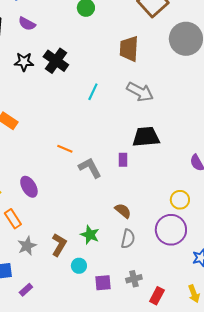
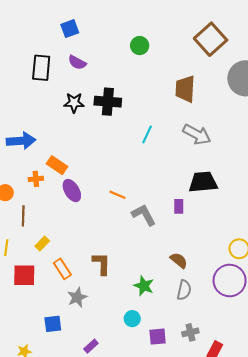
black cross: (56, 61) -> (108, 102), turned -30
purple ellipse: (29, 187) -> (72, 191), moved
brown L-shape: (59, 245) -> (102, 264), moved, turned -30
purple rectangle: (26, 290) -> (91, 346), moved

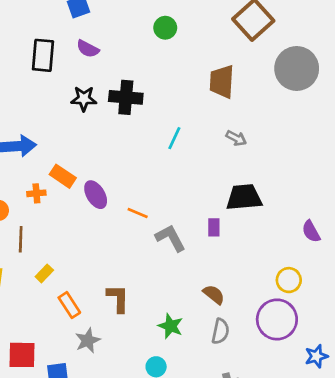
gray arrow: (197, 134) -> (236, 138), size x0.6
purple ellipse: (72, 191) -> (96, 195), moved
red square: (24, 275) -> (22, 355), moved

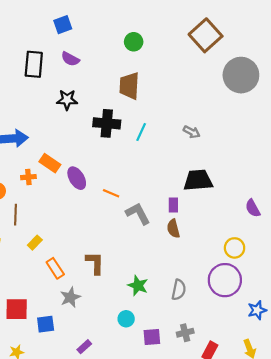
brown trapezoid: (222, 82) -> (129, 86), moved
black cross: (126, 97) -> (107, 123), moved
brown semicircle: (214, 294) -> (173, 229), moved, turned -144

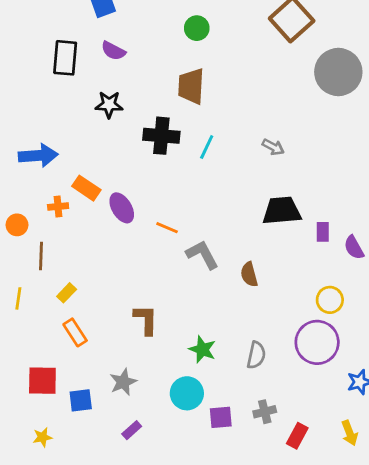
purple rectangle: (173, 205) -> (323, 232), moved
orange rectangle: (55, 268) -> (75, 332), moved
gray star: (70, 297) -> (123, 382), moved
cyan circle: (126, 319) -> (187, 393), size x1.5

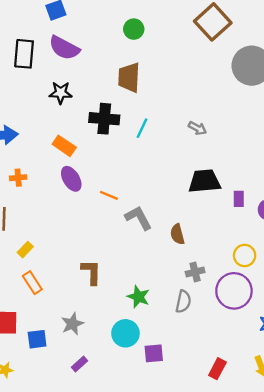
purple semicircle: (113, 51) -> (64, 48), size x1.5
orange rectangle: (86, 188) -> (64, 146), moved
gray cross: (265, 412) -> (195, 272), moved

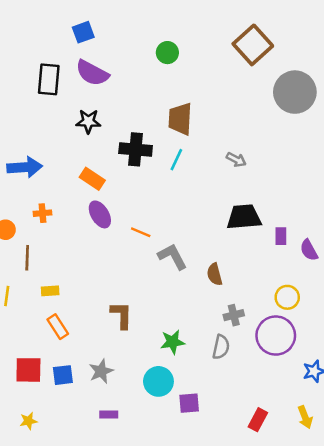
brown trapezoid: (129, 77) -> (180, 119), moved
yellow rectangle: (25, 250) -> (50, 291), turned 42
green star: (138, 297) -> (173, 342), turned -30
blue square: (37, 339) -> (63, 375), moved
purple rectangle: (79, 364) -> (109, 415), turned 42

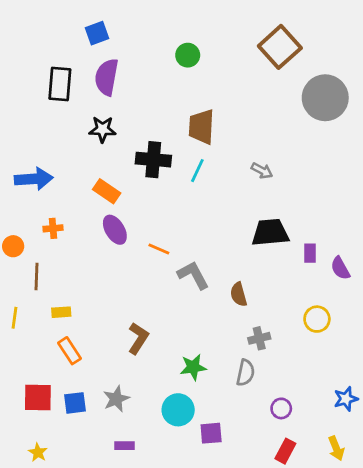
purple semicircle: (92, 73) -> (107, 77), turned 72
brown L-shape: (122, 315) -> (138, 338), turned 32
purple circle: (276, 336) -> (281, 408), moved, size x0.5
yellow star: (28, 421) -> (38, 452), turned -30

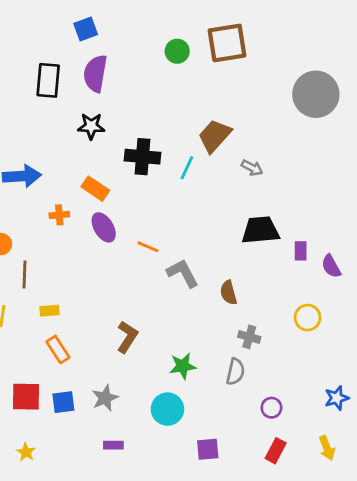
brown square: (280, 47) -> (227, 43), moved, turned 33
brown trapezoid: (201, 127) -> (215, 136), moved, turned 39
orange cross: (53, 228) -> (59, 215), moved
gray cross: (259, 338) -> (249, 337), turned 30
purple square: (211, 433) -> (208, 449), moved

